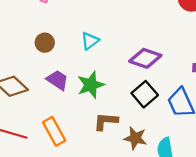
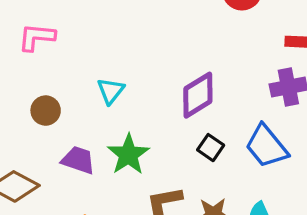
purple diamond: (145, 58) -> (198, 95), turned -36
black square: (145, 94) -> (211, 148), size x0.7

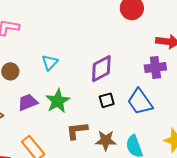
black square: (211, 148) -> (107, 100), turned 35
purple trapezoid: (78, 160) -> (28, 102), turned -45

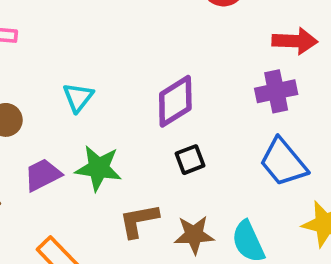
green star: (58, 101) -> (98, 168), turned -30
blue trapezoid: (140, 102) -> (283, 162), moved

